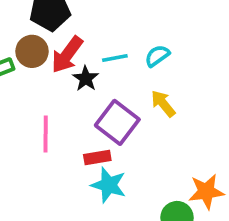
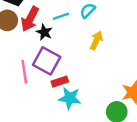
yellow arrow: (163, 104) -> (96, 40), turned 72
purple square: (117, 122) -> (47, 61), moved

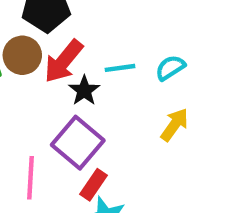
pink line: (24, 72) -> (30, 178), moved
red rectangle: (60, 82) -> (94, 185), turned -49

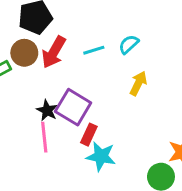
black star: (84, 90) -> (47, 110), moved

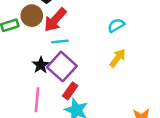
cyan line: (94, 50) -> (60, 41), moved
pink line: (44, 137) -> (37, 100), moved

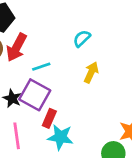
cyan line: (60, 41) -> (41, 67), moved

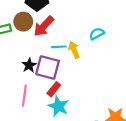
yellow arrow: (91, 72) -> (74, 50), moved, turned -63
purple square: (35, 95) -> (48, 67), turned -30

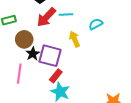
brown circle: (23, 22) -> (24, 39), moved
cyan line: (59, 47) -> (66, 14), moved
pink line: (24, 96) -> (19, 74), moved

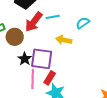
brown circle: (24, 39) -> (15, 37), moved
yellow arrow: (74, 39) -> (64, 40), turned -49
pink line: (19, 74) -> (33, 79), moved

